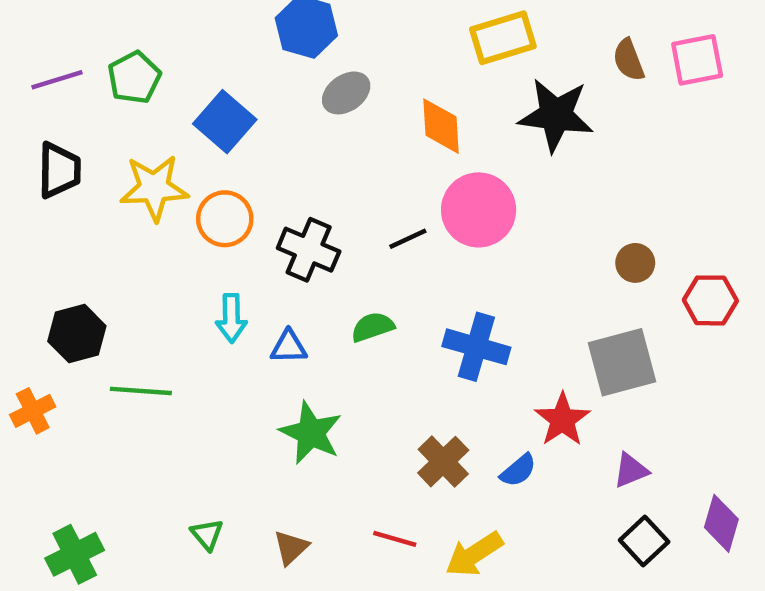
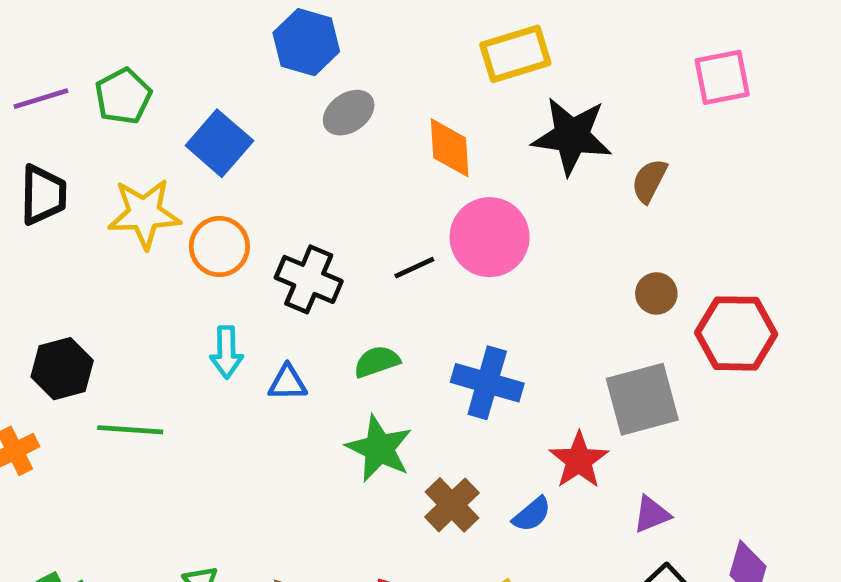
brown semicircle: (629, 60) -> (649, 181), moved, turned 48
red hexagon: (710, 300) -> (736, 333), size x1.4
green star: (311, 433) -> (379, 449), moved

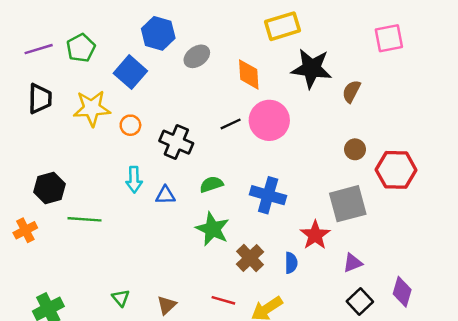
blue hexagon: (306, 42) -> (158, 33), moved
orange circle: (219, 247) -> (130, 125), size x0.7
black line: (414, 268) -> (231, 124), moved
blue semicircle: (532, 514) -> (291, 263), turned -50

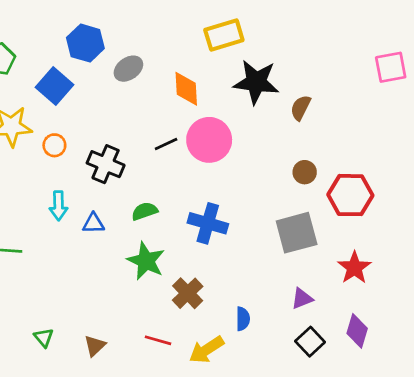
pink square: (389, 38) -> (391, 67), moved
red star: (315, 235) -> (354, 268), moved
blue semicircle: (291, 263) -> (243, 319), moved

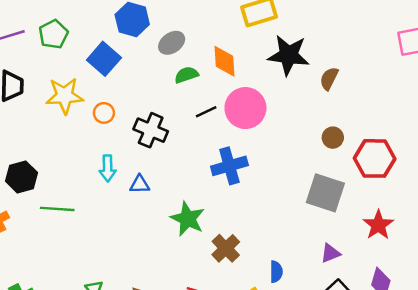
green semicircle: (145, 211) -> (186, 75), moved
blue cross: (208, 223) -> (229, 166), moved, turned -32
gray square: (297, 233) -> (325, 193), turned 33

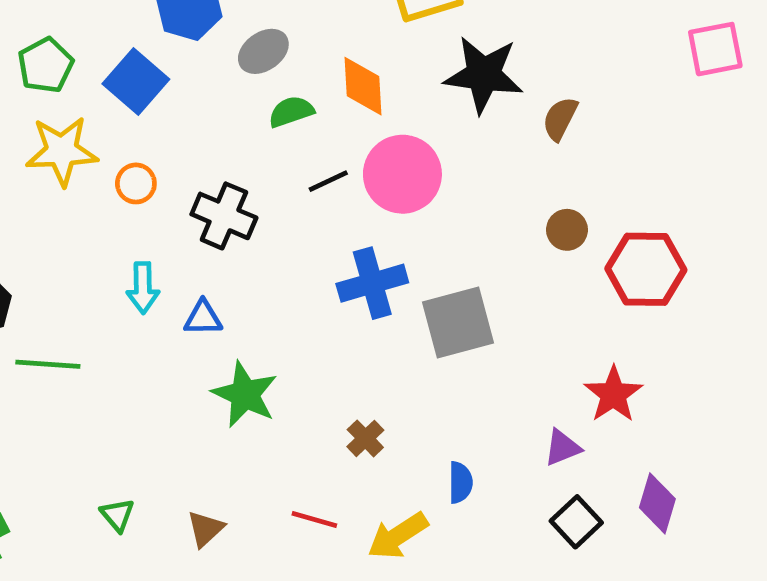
green pentagon: (53, 34) -> (46, 65), moved
gray square: (325, 193) -> (458, 323), moved, turned -33
green star: (188, 219) -> (245, 394), moved
red star: (378, 225) -> (613, 394), moved
brown cross: (226, 248) -> (365, 438), size x0.7

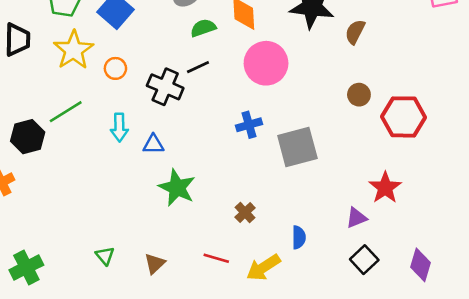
yellow star: (62, 151) -> (74, 50), turned -30
black line: (328, 181) -> (198, 67), moved
blue cross: (372, 283) -> (249, 125), size x0.7
green line: (48, 364) -> (66, 112), moved, turned -36
purple diamond: (657, 503) -> (421, 265), moved

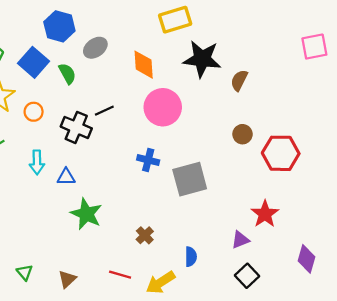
green semicircle: (203, 28) -> (67, 74), moved, turned 80
blue cross: (249, 125) -> (148, 160), turned 30
purple diamond: (421, 265) -> (307, 259), moved

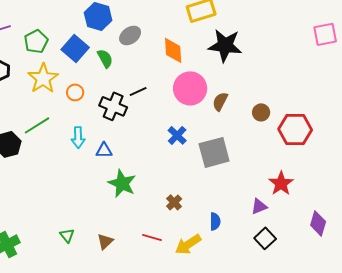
brown semicircle: (239, 80) -> (220, 101), moved
blue cross: (148, 160) -> (177, 135), turned 30

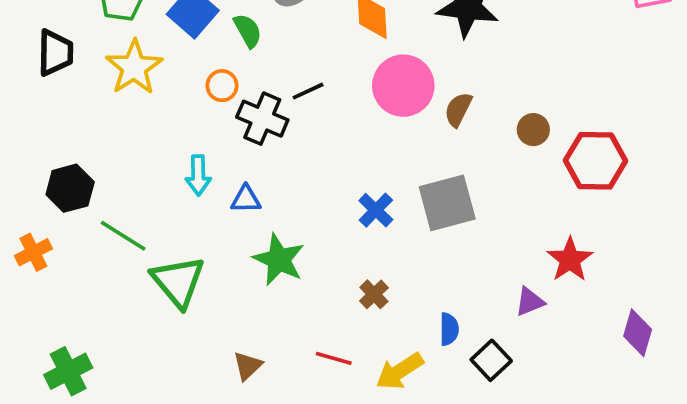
orange circle: (75, 92) -> (222, 86), moved
green line: (37, 125) -> (123, 236), moved, turned 64
blue cross: (177, 135) -> (376, 210), moved
green triangle: (67, 235) -> (178, 282), moved, size x2.0
black square: (265, 238) -> (491, 360), moved

